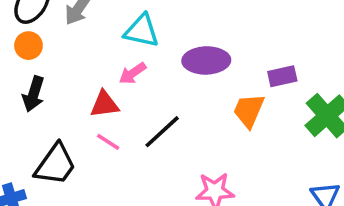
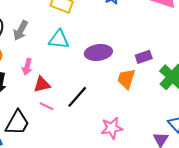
pink arrow: (133, 73) -> (27, 67), moved, turned -35

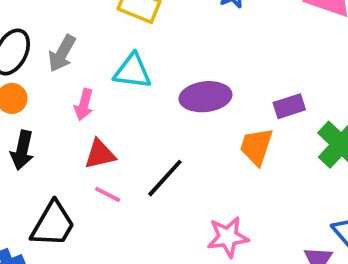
pink arrow: (27, 67) -> (84, 105), moved

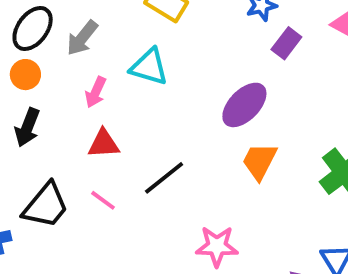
purple ellipse: (205, 97) -> (244, 105), moved, turned -48
purple rectangle: (289, 106) -> (286, 43), moved, turned -44
pink line: (108, 194) -> (103, 200), moved

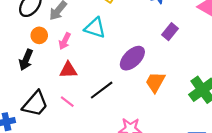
purple rectangle: (286, 43) -> (170, 32), moved
orange circle: (25, 75) -> (39, 35), moved
purple ellipse: (244, 105) -> (132, 58), moved

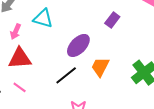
red triangle: (68, 70) -> (20, 58), size x1.4
black line: (102, 90) -> (66, 75), moved

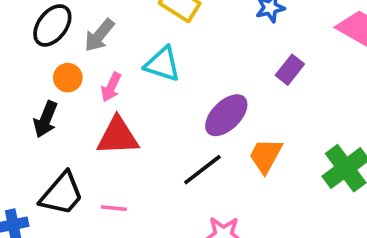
pink line: (20, 87) -> (114, 208), moved, turned -32

